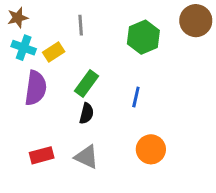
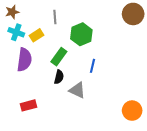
green hexagon: (143, 37) -> (81, 34), moved
orange circle: (151, 149) -> (132, 111), moved
gray triangle: (87, 157) -> (77, 90), moved

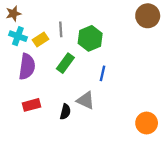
gray line: (55, 17) -> (61, 29), moved
black semicircle: (59, 77) -> (65, 112), moved
red rectangle: (28, 105) -> (31, 105), moved

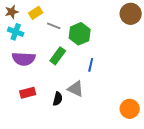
gray line: (61, 29) -> (54, 26), turned -64
yellow rectangle: (40, 39) -> (36, 13), moved
purple semicircle: (27, 67) -> (24, 59), turned 85

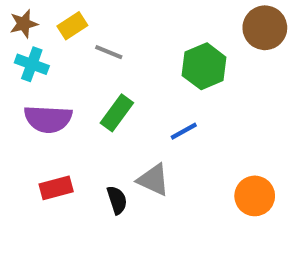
green hexagon: (80, 34) -> (204, 66), moved
blue line: (91, 65) -> (184, 131), turned 48
black semicircle: (58, 99) -> (117, 200), turned -32
orange circle: (130, 109) -> (255, 196), moved

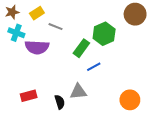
green rectangle: (117, 113) -> (81, 48), moved
purple semicircle: (48, 119) -> (37, 47), moved
gray triangle: (153, 180) -> (78, 92), turned -30

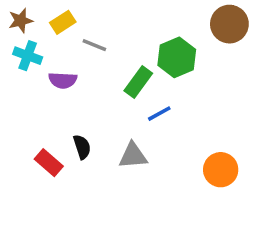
purple semicircle: (37, 47) -> (63, 80), size x0.7
red rectangle: (29, 96) -> (49, 163), turned 56
black semicircle: (60, 102) -> (82, 147), moved

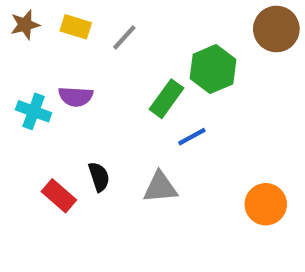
yellow rectangle: (63, 22) -> (76, 27), turned 50
gray line: (94, 45) -> (124, 37), moved, turned -70
cyan cross: (28, 56) -> (34, 111), moved

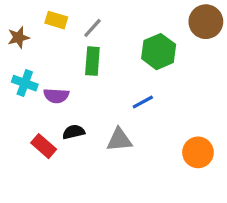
brown star: (25, 25) -> (18, 37), moved
purple semicircle: (76, 97) -> (56, 96), moved
green rectangle: (167, 99) -> (92, 61), moved, turned -32
black semicircle: (99, 177) -> (74, 132), turned -85

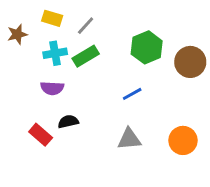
brown circle: (206, 22) -> (190, 62), moved
green rectangle: (92, 61) -> (86, 56), turned 55
cyan cross: (25, 83) -> (55, 53), moved, turned -30
gray triangle: (119, 140) -> (129, 139), moved

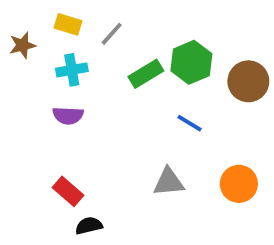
green rectangle: (86, 56) -> (146, 74), moved
blue line: (132, 94) -> (189, 123), moved, turned 60
black semicircle: (68, 122) -> (89, 226), moved
red rectangle: (41, 135) -> (68, 191), moved

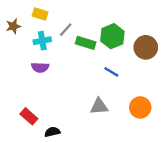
gray line: (112, 34) -> (66, 30), moved
green rectangle: (146, 74) -> (86, 43), turned 48
red rectangle: (68, 191) -> (29, 116), moved

